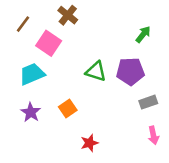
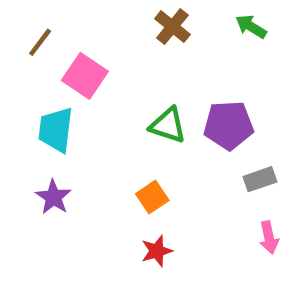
brown cross: (68, 15) -> (172, 27), moved
green arrow: (143, 34) -> (251, 27), moved, turned -96
cyan trapezoid: (32, 74) -> (56, 130), turned -60
orange square: (68, 108) -> (152, 197), moved

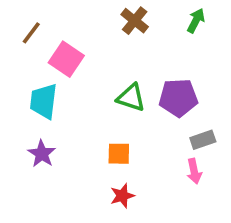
green arrow: (251, 27) -> (196, 21), turned 85
orange square: (152, 197) -> (119, 154), turned 35
pink arrow: (269, 237) -> (194, 171), moved

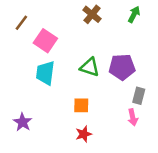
cyan trapezoid: (44, 101) -> (45, 73), moved
gray rectangle: (203, 140) -> (139, 96), turned -56
purple star: (42, 154) -> (23, 122), moved

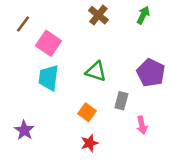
purple pentagon: (122, 67) -> (151, 73), moved, turned 30
gray rectangle: (139, 96) -> (121, 101), moved
orange square: (81, 105) -> (87, 112), turned 35

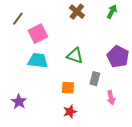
pink square: (49, 43) -> (38, 34), turned 30
cyan trapezoid: (49, 78) -> (38, 61), turned 90
orange square: (87, 112) -> (68, 88), turned -32

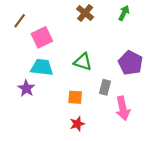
pink arrow: (111, 98) -> (123, 108), size x1.5
purple star: (19, 102) -> (26, 88), moved

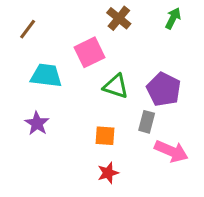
pink square: (42, 37) -> (89, 52), moved
purple pentagon: (131, 63) -> (164, 89), moved
cyan trapezoid: (42, 67) -> (46, 75), moved
pink arrow: (123, 108) -> (171, 151), turned -55

